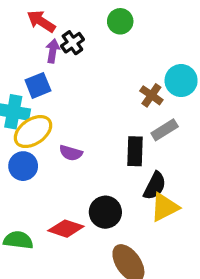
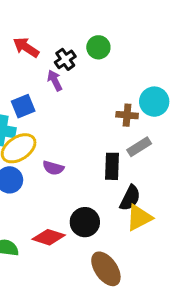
black cross: (72, 43) -> (65, 59), moved
purple arrow: (53, 51) -> (55, 80), moved, turned -35
brown cross: (151, 95) -> (127, 115), turned -30

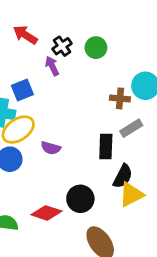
green circle: (98, 47) -> (96, 48), moved

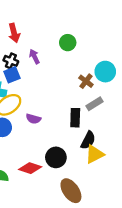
red arrow: (25, 35) -> (14, 33), turned -138
black cross: (62, 46) -> (11, 61), moved, turned -32
brown cross: (120, 98) -> (86, 81), turned 32

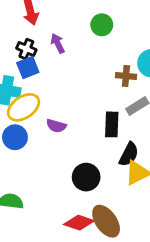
brown cross: (86, 81) -> (126, 76), turned -32
red diamond: (30, 168) -> (79, 223), moved

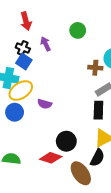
blue square: (28, 67) -> (24, 62), turned -35
black rectangle: (112, 124) -> (98, 110), moved
black semicircle: (129, 154) -> (97, 158), moved
red diamond: (79, 223) -> (51, 158), moved

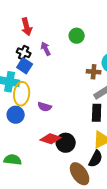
yellow ellipse: (21, 90) -> (22, 94), turned -50
red diamond: (51, 158) -> (51, 139), moved

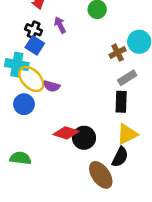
brown cross: (94, 72) -> (118, 53), turned -32
yellow ellipse: (22, 94) -> (31, 79), turned -50
purple semicircle: (45, 107) -> (52, 86), moved

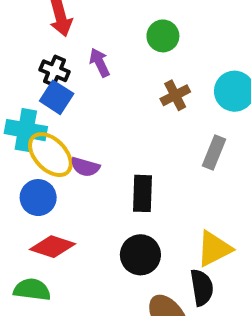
brown cross: (118, 53) -> (175, 95), moved
gray rectangle: (127, 78) -> (214, 153), turned -36
black rectangle: (121, 102) -> (142, 193), moved
red diamond: (66, 133) -> (52, 247), moved
black semicircle: (120, 157) -> (202, 288), turned -36

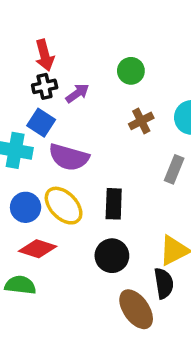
purple arrow: (99, 63) -> (77, 93), turned 80
black cross: (54, 71) -> (45, 86), moved, turned -35
yellow ellipse: (50, 155) -> (64, 206), moved
purple semicircle: (85, 167) -> (69, 157), moved, size x1.6

